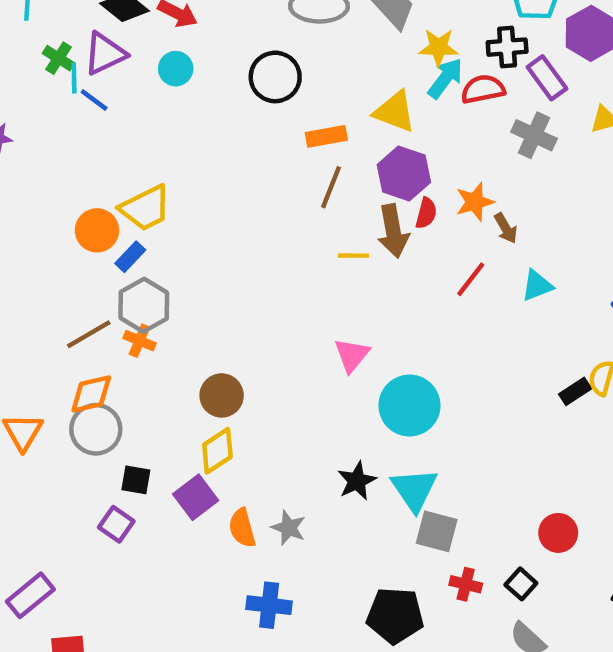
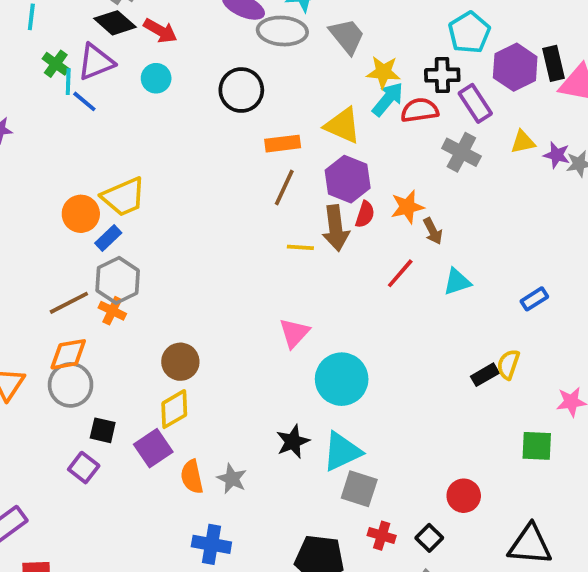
cyan triangle: (414, 489) -> (342, 452), turned 36

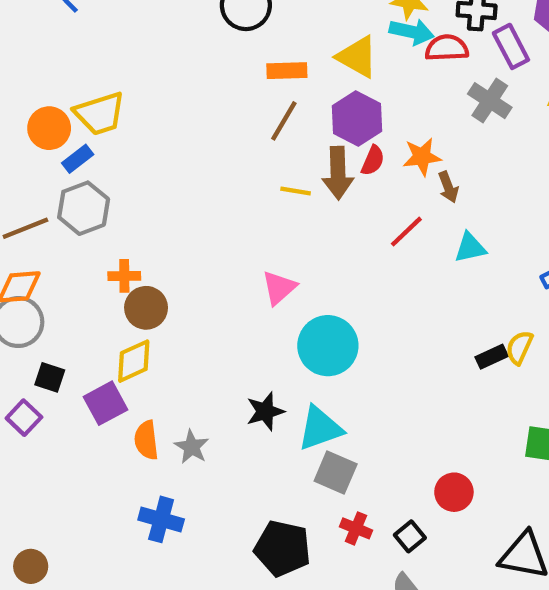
cyan arrow: (388, 99) -> (412, 32), turned 57
orange cross: (112, 311) -> (124, 276), moved, turned -32

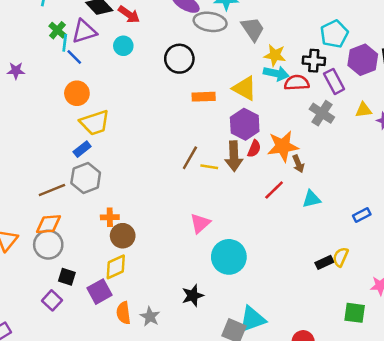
brown line: (284, 121) -> (190, 158), moved
orange circle: (49, 128) -> (77, 93), moved
orange star: (422, 157) -> (283, 146), size x1.4
cyan triangle: (320, 428) -> (252, 319), moved

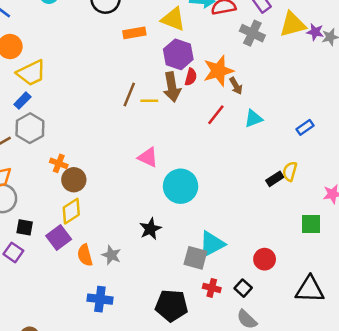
yellow triangle: (364, 110) -> (293, 24), size x1.6
orange cross: (110, 217) -> (59, 163), turned 30
pink triangle: (200, 223) -> (148, 157), turned -45

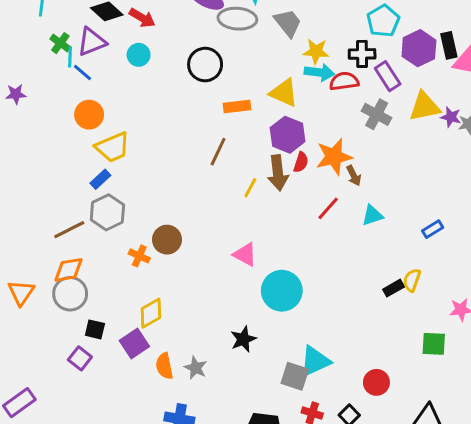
brown line: (129, 94) -> (218, 152), moved
yellow line: (149, 101) -> (250, 188), turned -66
brown circle: (74, 180) -> (167, 240), moved

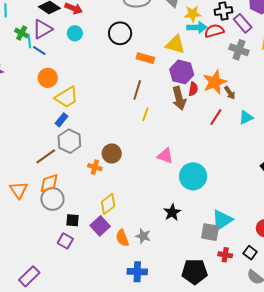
orange rectangle: (237, 107) -> (145, 58), turned 30
yellow line: (250, 188) -> (145, 114), moved
orange triangle: (21, 293) -> (19, 190), moved

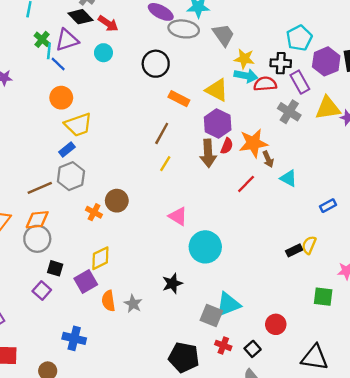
cyan triangle: (246, 117) -> (288, 178), moved, turned 42
blue cross: (137, 272) -> (74, 338), moved

